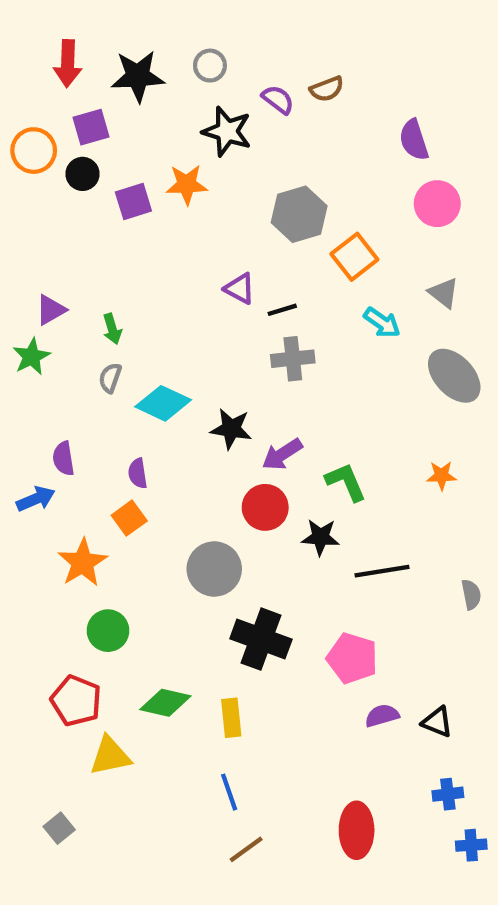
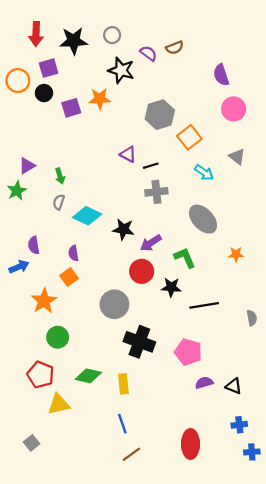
gray ellipse: (454, 376) -> (203, 219), moved

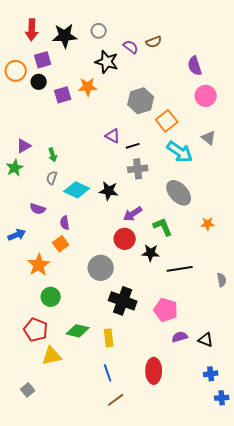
cyan arrow: (204, 173) -> (180, 152), size x1.5
black star: (123, 229) -> (109, 191), moved
purple semicircle: (34, 245) -> (38, 209), moved, turned -63
red ellipse: (190, 444) -> (154, 371), moved

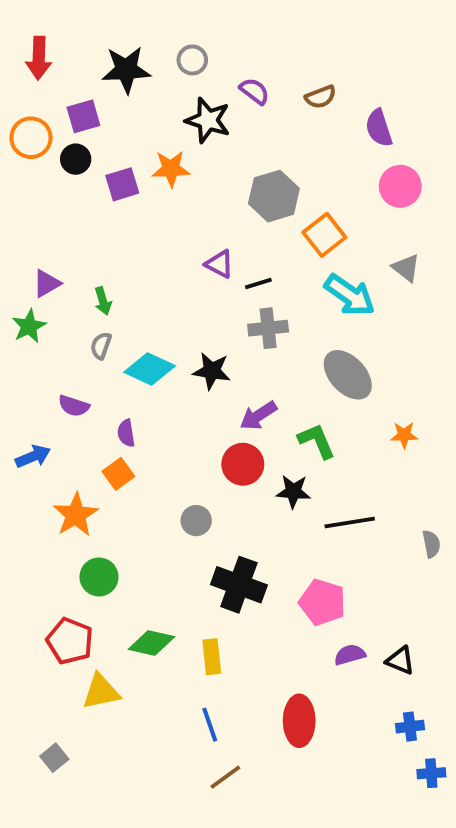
red arrow: (32, 30) -> (39, 58), moved
brown semicircle: (154, 42) -> (321, 97), moved
gray circle: (101, 268) -> (196, 521), size x0.6

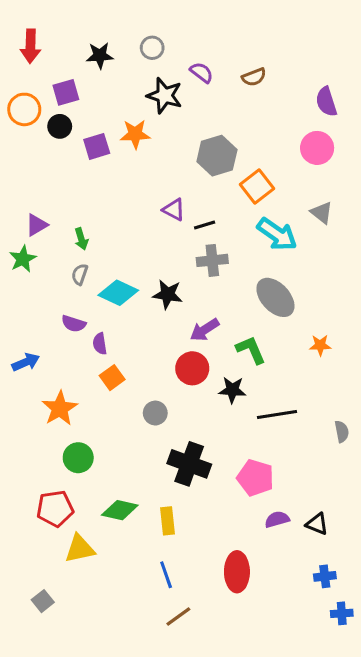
black star: (126, 70) -> (100, 55), size x0.7
purple semicircle: (379, 128) -> (326, 102), moved
purple semicircle: (74, 406) -> (74, 324), moved
orange square: (118, 474) -> (112, 378), moved
red pentagon: (70, 641) -> (55, 509), turned -30

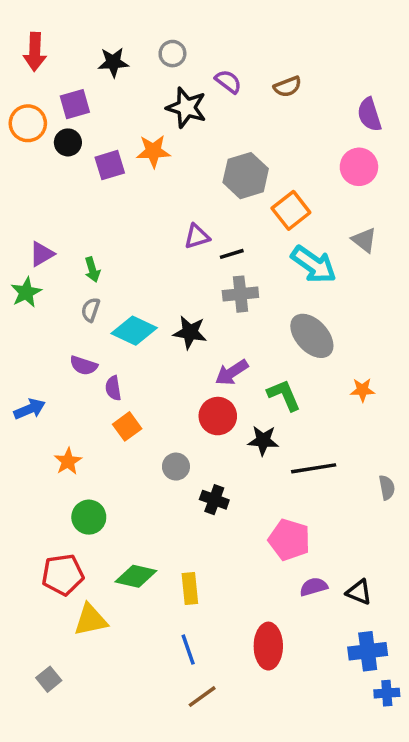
purple triangle: (174, 210) -> (197, 237), turned -45
orange star: (60, 408) -> (68, 461), size x0.7
black cross: (189, 464) -> (214, 500), moved, size x0.6
blue cross: (325, 576) -> (368, 651), size x1.5

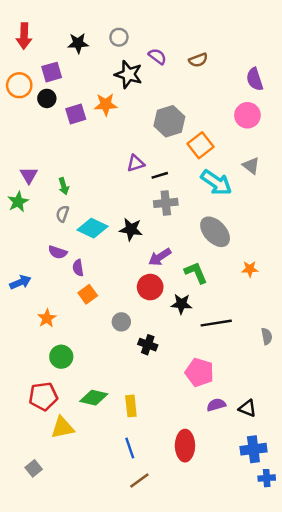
purple triangle: (42, 254) -> (29, 175), turned -30

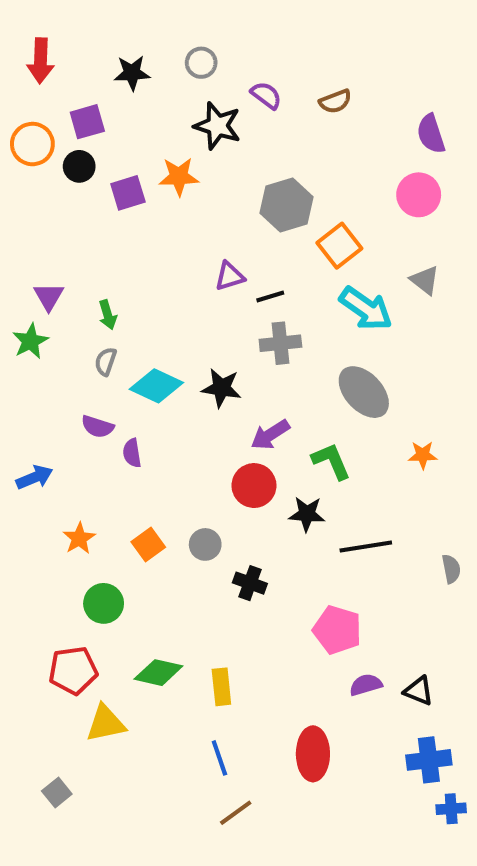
orange square: (88, 294) -> (148, 544), moved

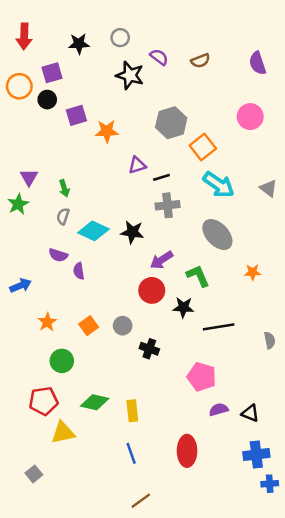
purple semicircle: (431, 134) -> (258, 63), moved
orange star: (179, 177) -> (107, 131), moved
gray triangle: (425, 280) -> (268, 188), moved
brown line: (236, 813) -> (141, 501), moved

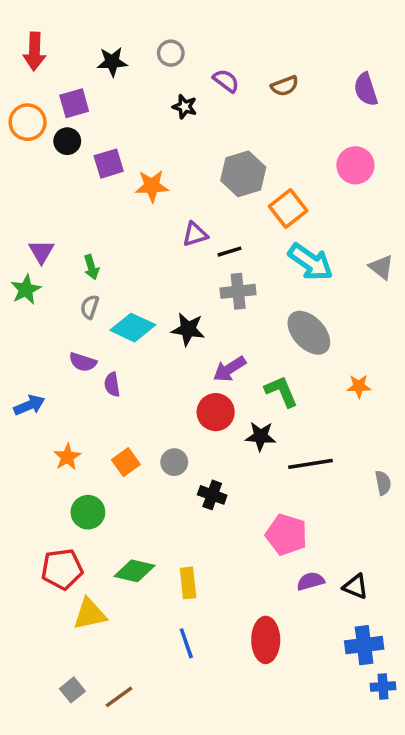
black star: (130, 75) -> (185, 107), size x0.6
gray square: (34, 474) -> (72, 690), moved
brown line: (141, 501) -> (119, 697), moved

